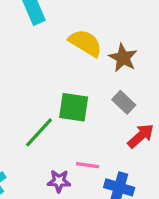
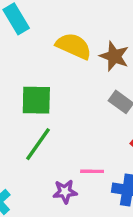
green square: (74, 107) -> (36, 100), moved

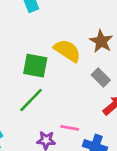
yellow semicircle: (74, 46) -> (67, 51), moved

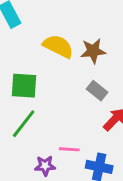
brown star: (101, 41) -> (93, 51), turned -30
yellow semicircle: (67, 51) -> (58, 46), moved

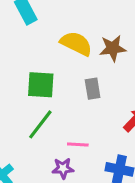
gray rectangle: (97, 91) -> (93, 89), moved, turned 42
pink line: (69, 149) -> (78, 145), moved

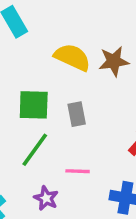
gray rectangle: (93, 89) -> (77, 114), moved
purple star: (63, 168) -> (46, 198), moved, turned 30

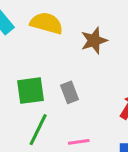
yellow semicircle: (72, 57) -> (46, 23), moved

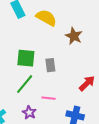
brown star: (94, 41) -> (74, 36), turned 30

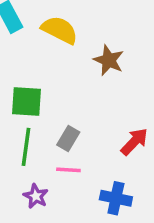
gray rectangle: (50, 65) -> (68, 138), moved, turned 40
green line: (25, 84) -> (26, 147), turned -30

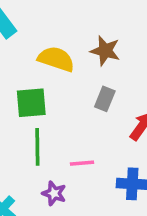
yellow semicircle: (60, 30) -> (56, 59), moved
gray rectangle: (68, 138) -> (105, 99), moved

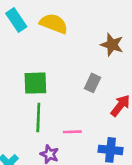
brown star: (105, 51) -> (112, 45), moved
yellow semicircle: (56, 59) -> (54, 24), moved

